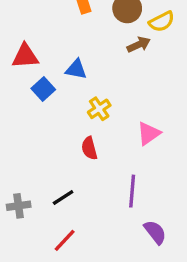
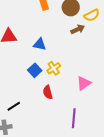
blue square: (43, 89) -> (35, 70), moved
black line: (63, 198) -> (14, 106), moved

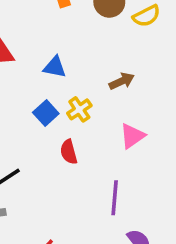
brown arrow: (78, 29) -> (122, 81), moved

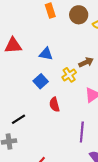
yellow cross: (79, 109) -> (69, 75), moved

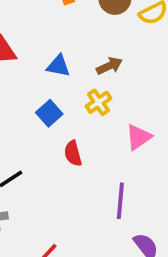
brown arrow: (86, 62) -> (109, 66), moved

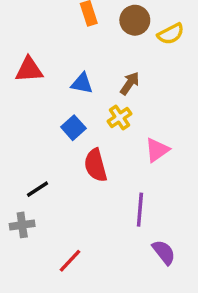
brown arrow: (109, 66) -> (130, 83), turned -30
red semicircle: (73, 153) -> (96, 165), size x1.4

